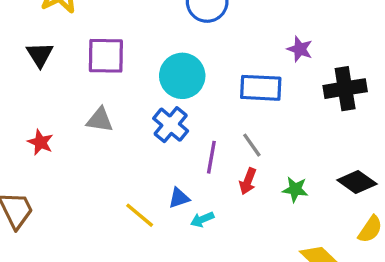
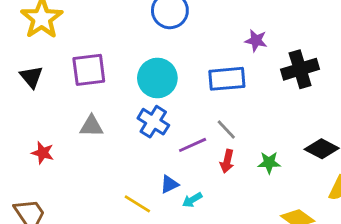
purple line: (211, 157) -> (193, 145), turned 64

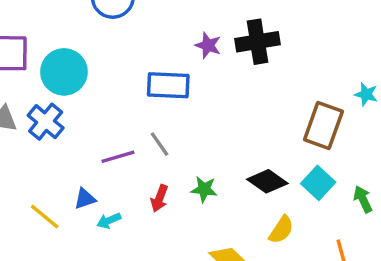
black cross: (300, 69) -> (257, 42), moved
cyan circle: (157, 78) -> (64, 72), moved
blue cross: (153, 122) -> (46, 122), moved
red arrow: (227, 161) -> (159, 198), moved

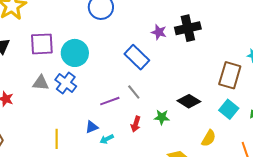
blue rectangle: (168, 85) -> (137, 57), turned 45
black diamond: (267, 181) -> (189, 101), moved
yellow line: (45, 217) -> (57, 139), moved, turned 54

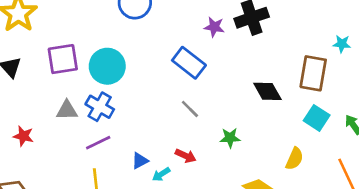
purple line: (110, 101) -> (98, 143), moved
black diamond: (189, 101) -> (267, 91), moved, turned 35
red arrow: (136, 124) -> (186, 156), moved, turned -77

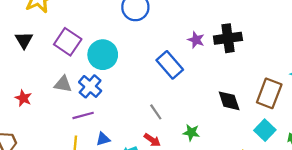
purple square: (63, 59) -> (68, 42), turned 32
gray line: (190, 109) -> (156, 112), moved
blue triangle: (140, 161) -> (103, 139), moved

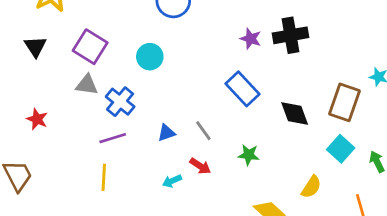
cyan circle: (103, 55) -> (150, 57), moved, size x0.7
blue rectangle: (170, 65) -> (243, 89), moved
gray triangle: (63, 84) -> (87, 85), moved
blue triangle: (103, 139) -> (166, 133), moved

